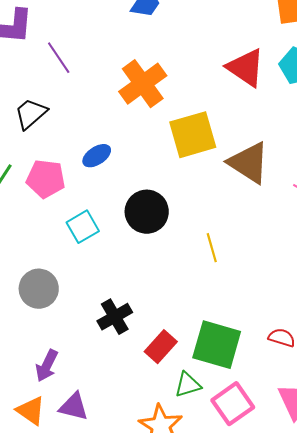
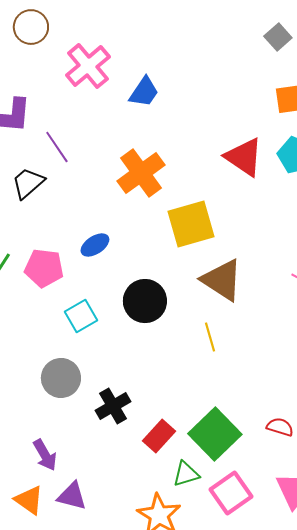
black trapezoid: (31, 114) -> (28, 183), moved
brown triangle: (249, 163) -> (222, 280), moved
gray circle: (39, 289) -> (61, 378), moved
green square: (217, 345) -> (215, 434), turned 30
purple arrow: (47, 366) -> (45, 455), turned -56

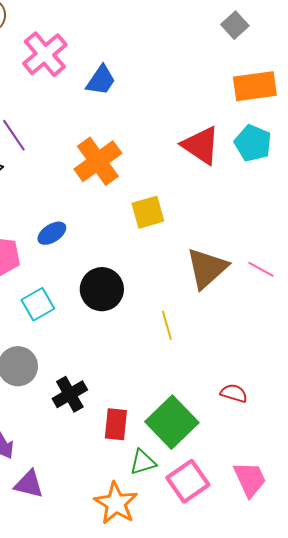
yellow square: (191, 224) -> (148, 212), size x0.7
brown triangle: (222, 280) -> (207, 268), moved, turned 45
red semicircle: (280, 427) -> (234, 393), moved
red rectangle: (159, 436) -> (116, 424), turned -36

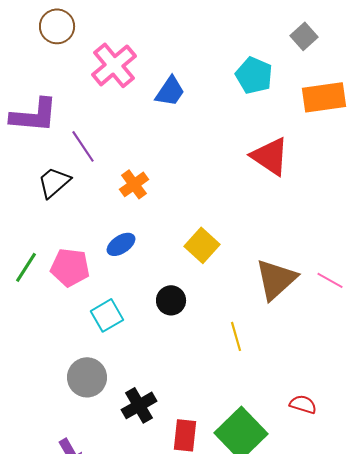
cyan pentagon: (253, 143) -> (254, 75), moved
orange cross: (98, 161) -> (134, 184), moved, size x0.6
yellow square: (148, 212) -> (202, 245), moved, turned -32
black circle: (102, 289) -> (171, 300), size x0.7

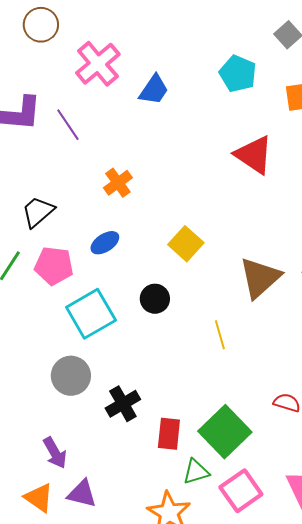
purple line: (83, 146) -> (68, 125), moved
black trapezoid: (54, 182) -> (38, 212), moved
cyan square: (107, 315) -> (91, 314), size x1.5

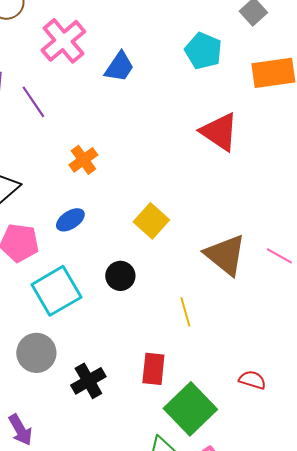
brown triangle: (260, 278) -> (225, 255), turned -39
red rectangle: (169, 434) -> (153, 369), moved

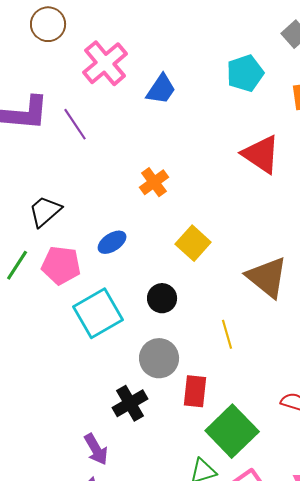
cyan pentagon: (203, 51) -> (245, 73), turned 30
orange cross: (83, 160) -> (154, 182), moved
gray circle: (36, 353) -> (159, 358), moved
purple arrow: (20, 430) -> (96, 449), moved

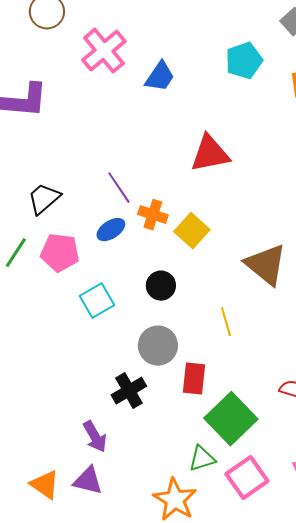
purple line: (75, 124) -> (119, 188), moved
red triangle: (261, 154) -> (210, 154), moved, turned -45
orange cross: (154, 182) -> (153, 215), moved, turned -36
cyan square: (98, 313) -> (97, 301), size x0.7

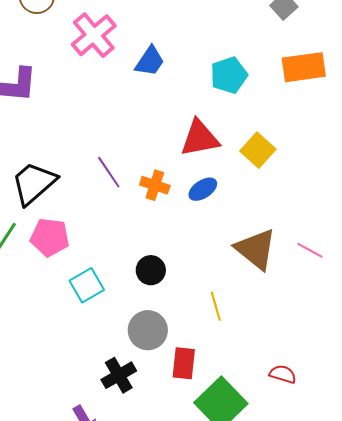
cyan pentagon: (244, 61) -> (229, 75), moved
black trapezoid: (44, 199) -> (34, 183), size x1.4
orange cross: (153, 215) -> (155, 185), moved
blue ellipse: (111, 230) -> (203, 189), moved
yellow square: (192, 231) -> (258, 150), moved

